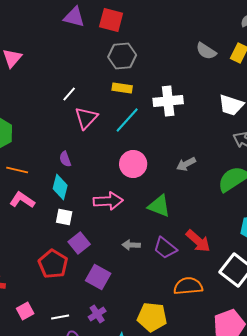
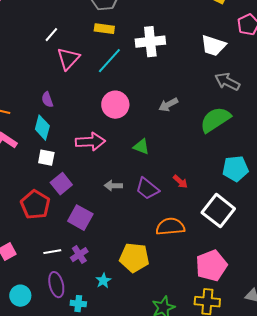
green triangle: (159, 206) -> (141, 147), size x0.7
red arrow: (198, 241) -> (180, 182), size x0.6
white line: (60, 317) -> (52, 252), moved

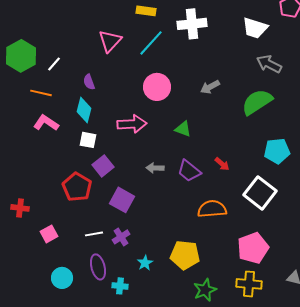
white line: (51, 35) -> (54, 64), moved
yellow pentagon: (134, 258) -> (185, 255), moved

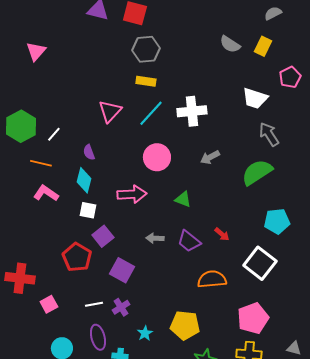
white cross: (192, 24) -> (192, 111), moved
gray arrow: (269, 64) -> (269, 134), turned 30
red cross: (20, 208) -> (20, 278), size x1.6

